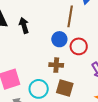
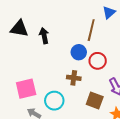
brown square: (65, 88) -> (95, 100), moved

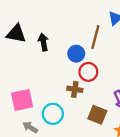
blue circle: (79, 52) -> (76, 54), moved
red circle: (98, 61) -> (88, 72), moved

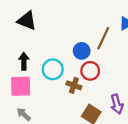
black arrow: (43, 42) -> (24, 61), moved
cyan circle: (53, 114) -> (53, 69), moved

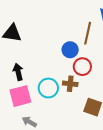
cyan circle: (53, 69) -> (48, 88), moved

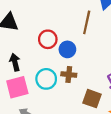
blue circle: (70, 50) -> (67, 49), moved
red circle: (82, 67) -> (48, 39), moved

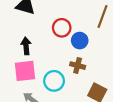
cyan circle: (46, 79) -> (54, 81), moved

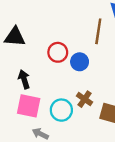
brown cross: (78, 66) -> (85, 99), moved, turned 32
pink square: (25, 71) -> (29, 106), turned 30

